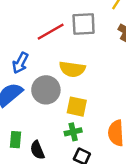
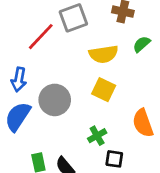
yellow semicircle: (72, 69) -> (104, 54), moved
yellow square: (77, 107) -> (104, 90), moved, turned 30

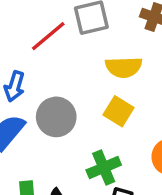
green cross: (97, 136) -> (104, 168), size x1.4

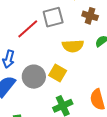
yellow square: (119, 111) -> (58, 73), moved

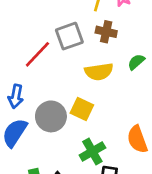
brown cross: (90, 16) -> (106, 32), moved

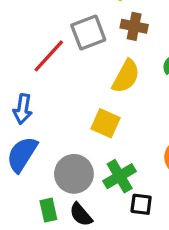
yellow semicircle: (99, 72) -> (126, 76), turned -52
gray circle: (51, 116) -> (74, 174), moved

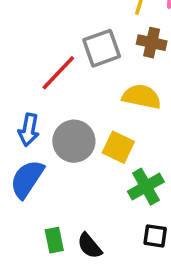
yellow semicircle: (126, 76) -> (142, 97), turned -108
gray circle: (74, 174) -> (74, 141), moved
green cross: (120, 176) -> (146, 187), moved

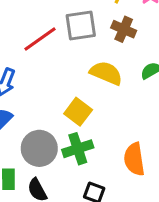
gray circle: (74, 141) -> (39, 148), moved
green cross: (146, 187) -> (78, 149), moved

